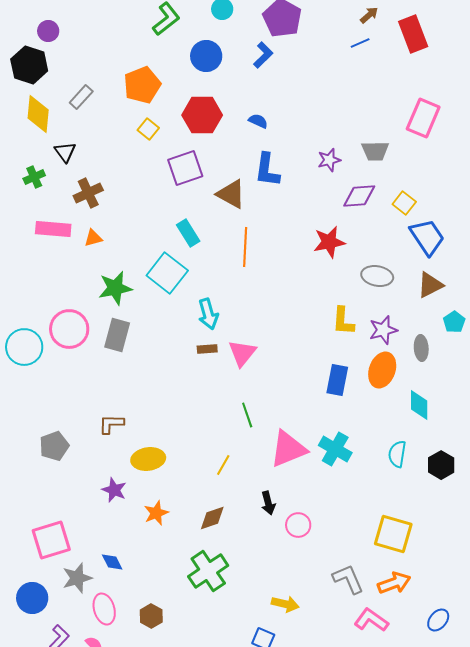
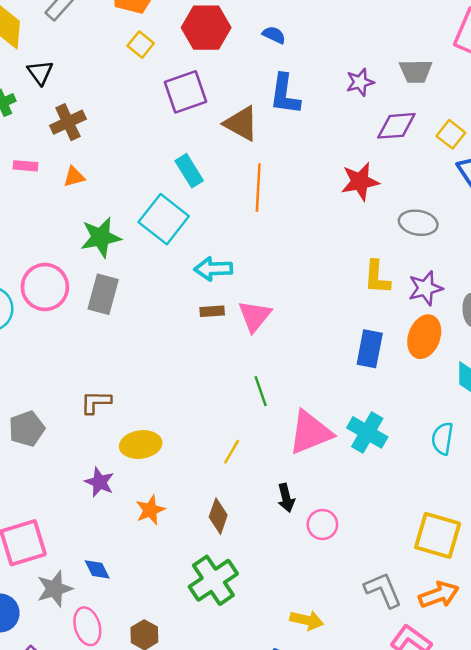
pink rectangle: (53, 229) -> (26, 166), size x0.6
cyan arrow: (208, 314) -> (213, 269), turned 104
brown diamond: (212, 518) -> (218, 516), turned -52

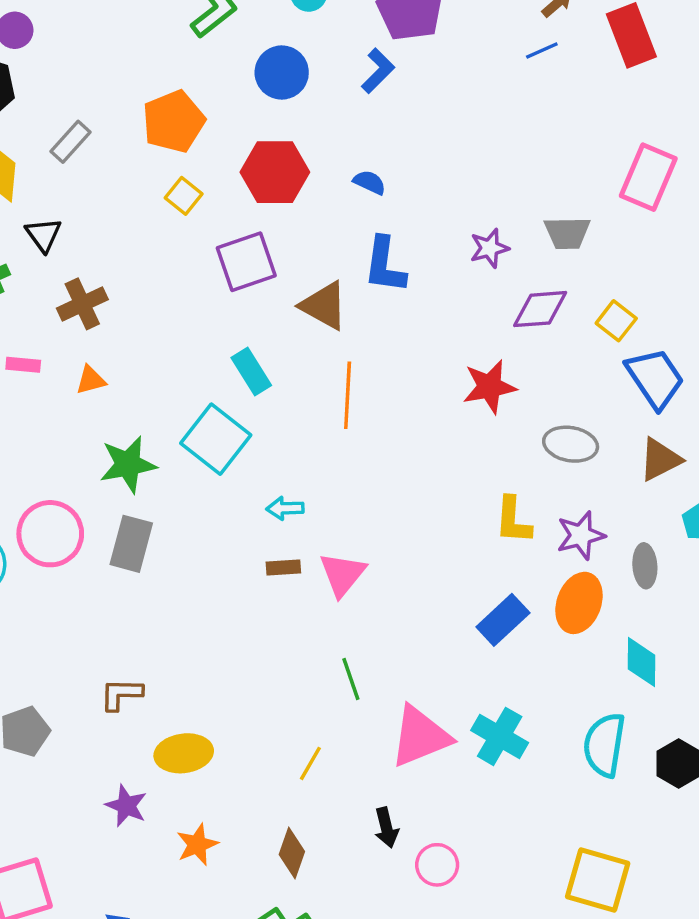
cyan arrow: (213, 269) -> (285, 508), size x0.7
blue rectangle: (370, 349) -> (503, 620), turned 36
cyan semicircle: (442, 438) -> (604, 745), size x1.4

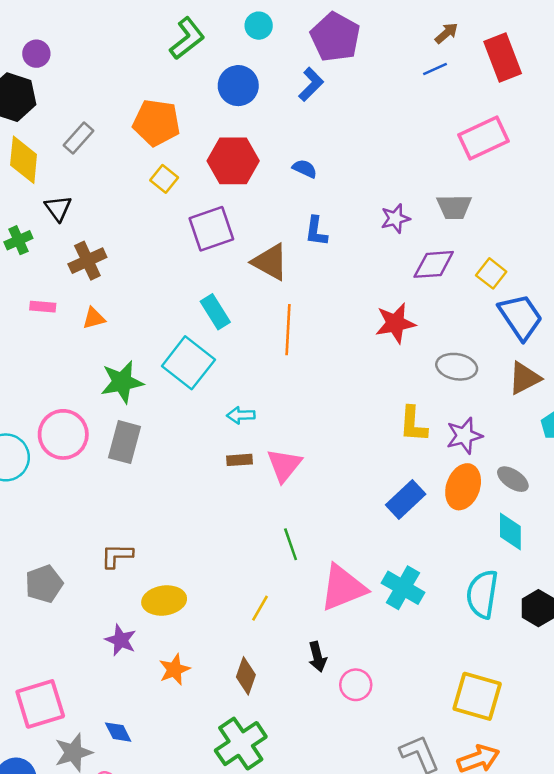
orange pentagon: (174, 121) -> (156, 123), turned 30
pink rectangle: (648, 177) -> (484, 138), moved, turned 42
blue L-shape: (385, 265) -> (316, 231), size x0.7
gray ellipse: (645, 566) -> (513, 479), moved, turned -52

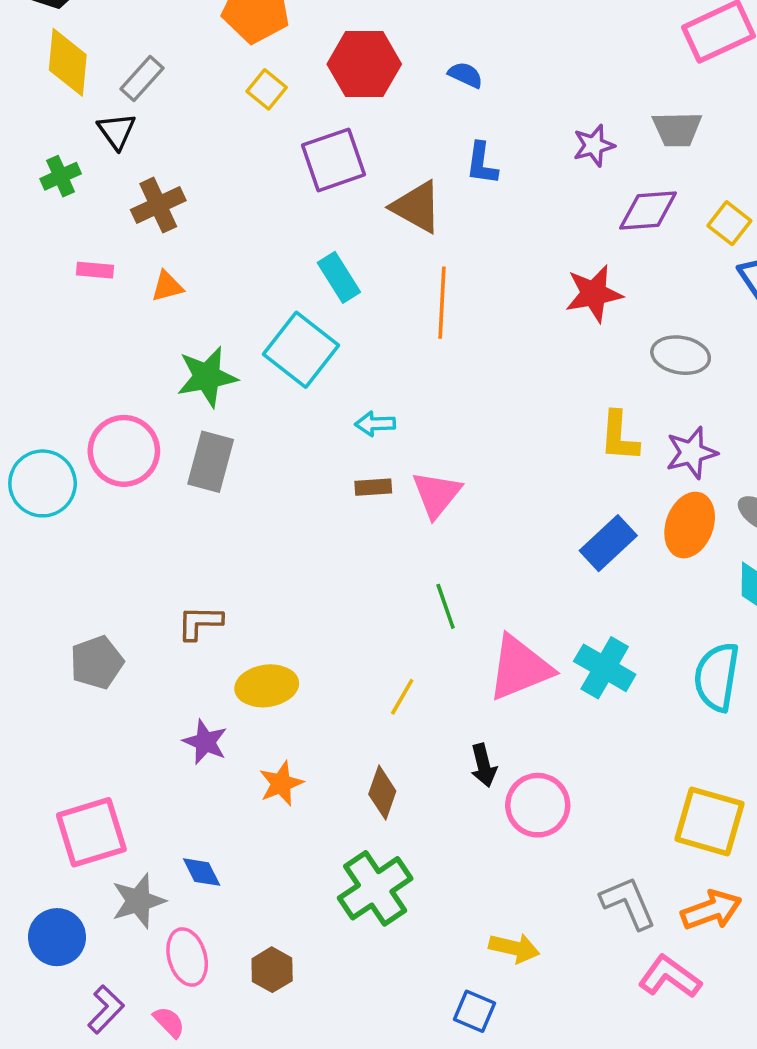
gray rectangle: (79, 138) -> (142, 79), moved
pink circle: (356, 685) -> (538, 805), size x1.4

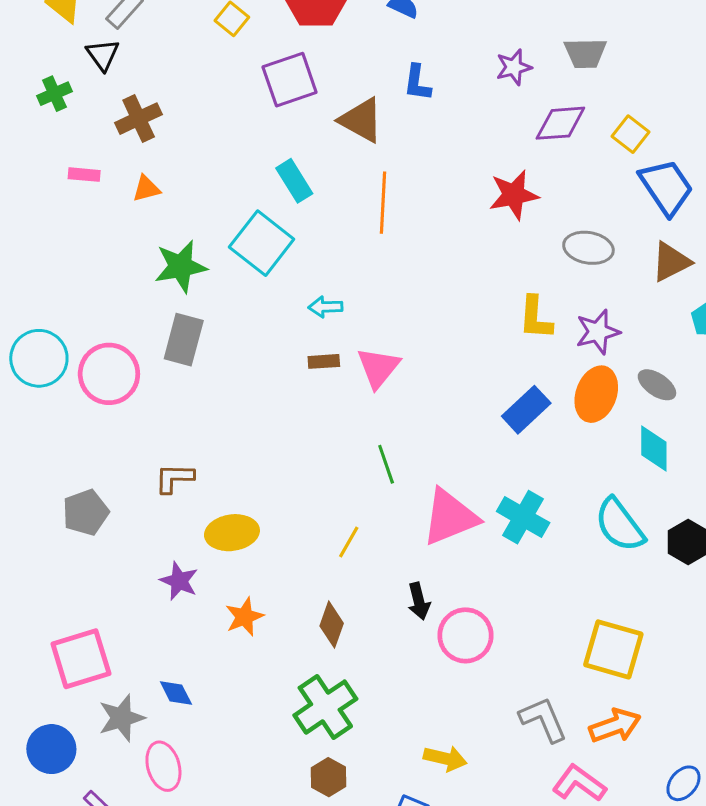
pink circle: (124, 451) -> (109, 374), moved
cyan semicircle: (717, 677) -> (620, 525), turned -46
brown hexagon: (272, 970) -> (328, 777), moved

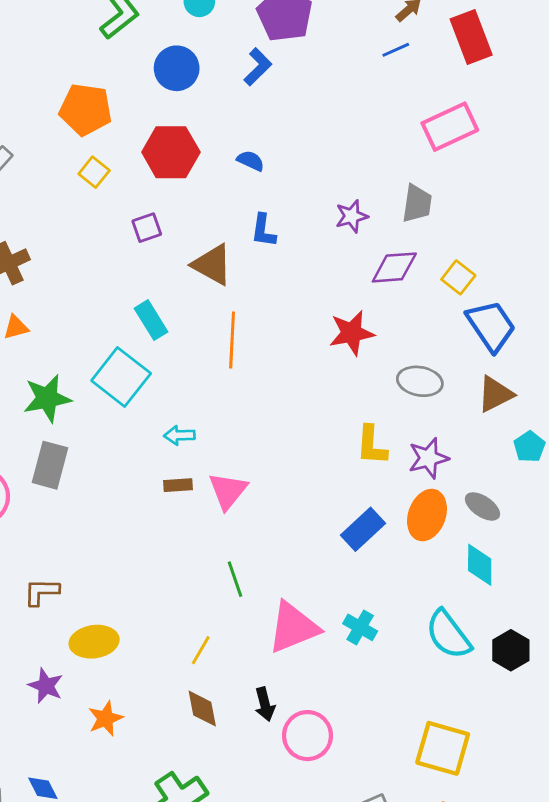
gray trapezoid: (585, 53) -> (417, 203), turned -81
purple square: (290, 80) -> (147, 228), size x0.6
cyan cross: (523, 517) -> (360, 627), size x0.7
brown diamond: (332, 625) -> (202, 709), moved, turned -30

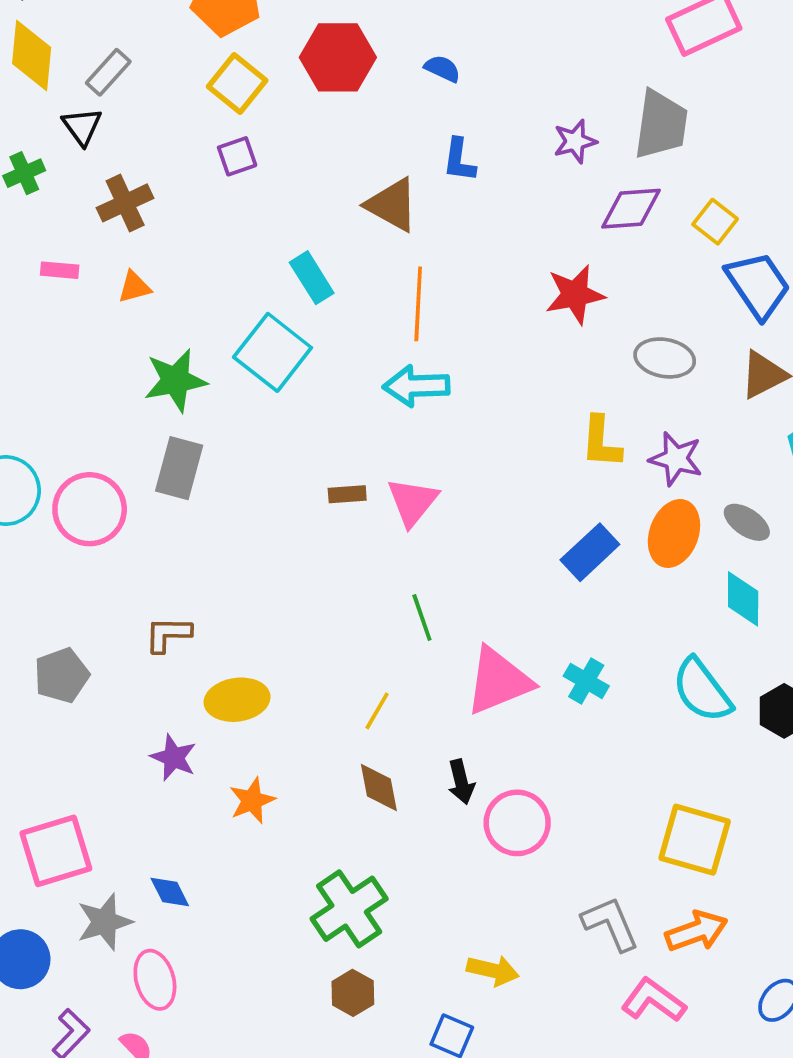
yellow square: (94, 172) -> (237, 83), size x1.4
gray trapezoid: (417, 203) -> (661, 125), size x1.4
purple square: (147, 228) -> (237, 156), moved
cyan arrow: (179, 435) -> (416, 386), moved, size x1.6
purple star: (428, 458) -> (676, 459), turned 30

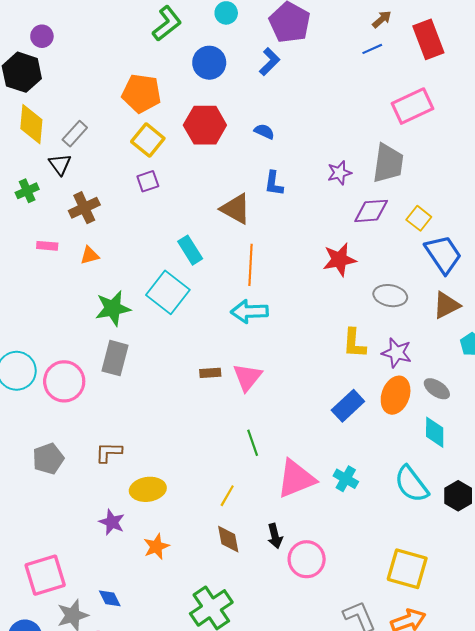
gray pentagon: (62, 675) -> (48, 459), moved

